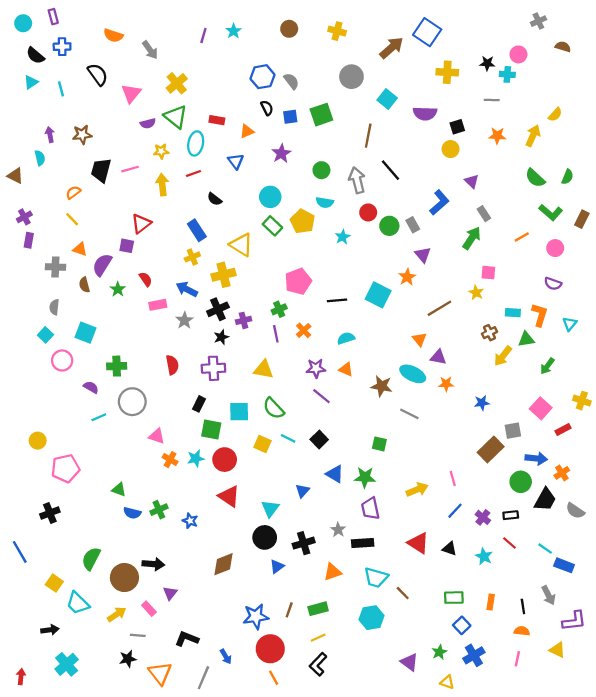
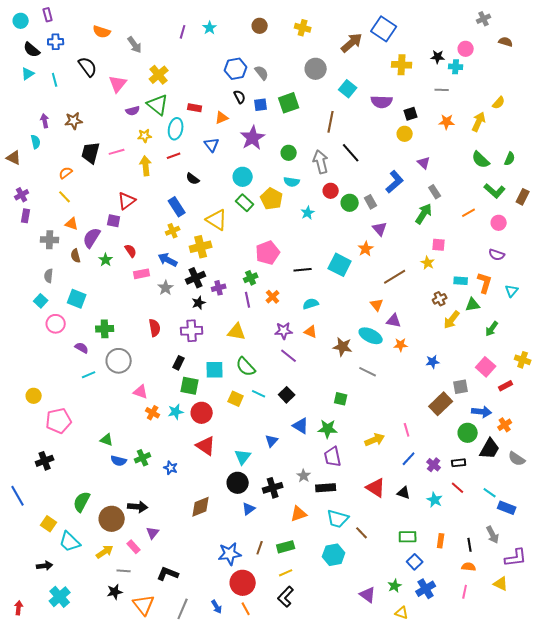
purple star: (281, 153) -> (253, 138), size x1.4
blue arrow: (226, 657) -> (217, 607), moved

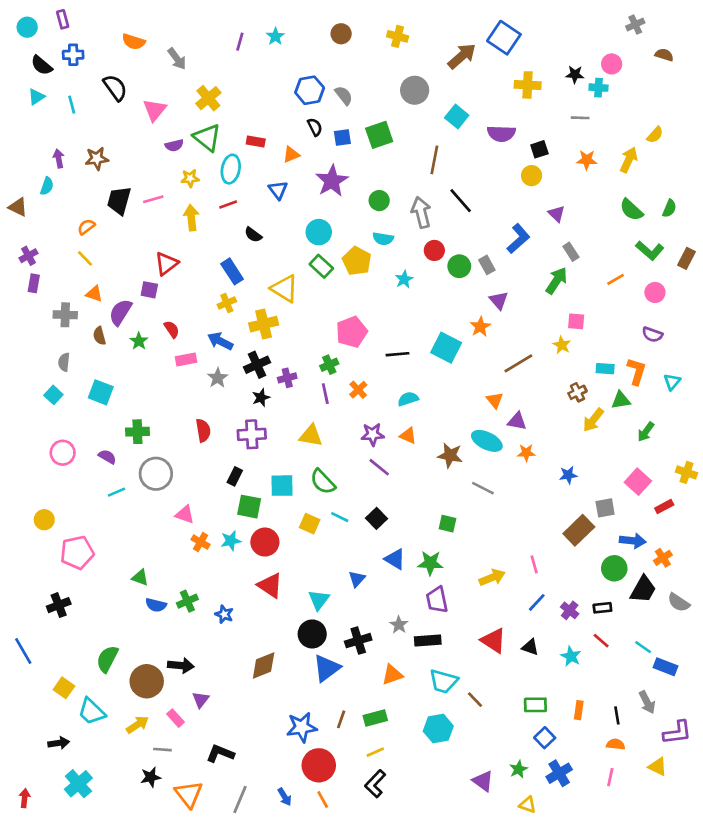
cyan semicircle: (36, 142) -> (47, 186), turned 32
pink circle: (56, 324) -> (63, 453), moved
blue triangle: (249, 509) -> (327, 668), size x1.6

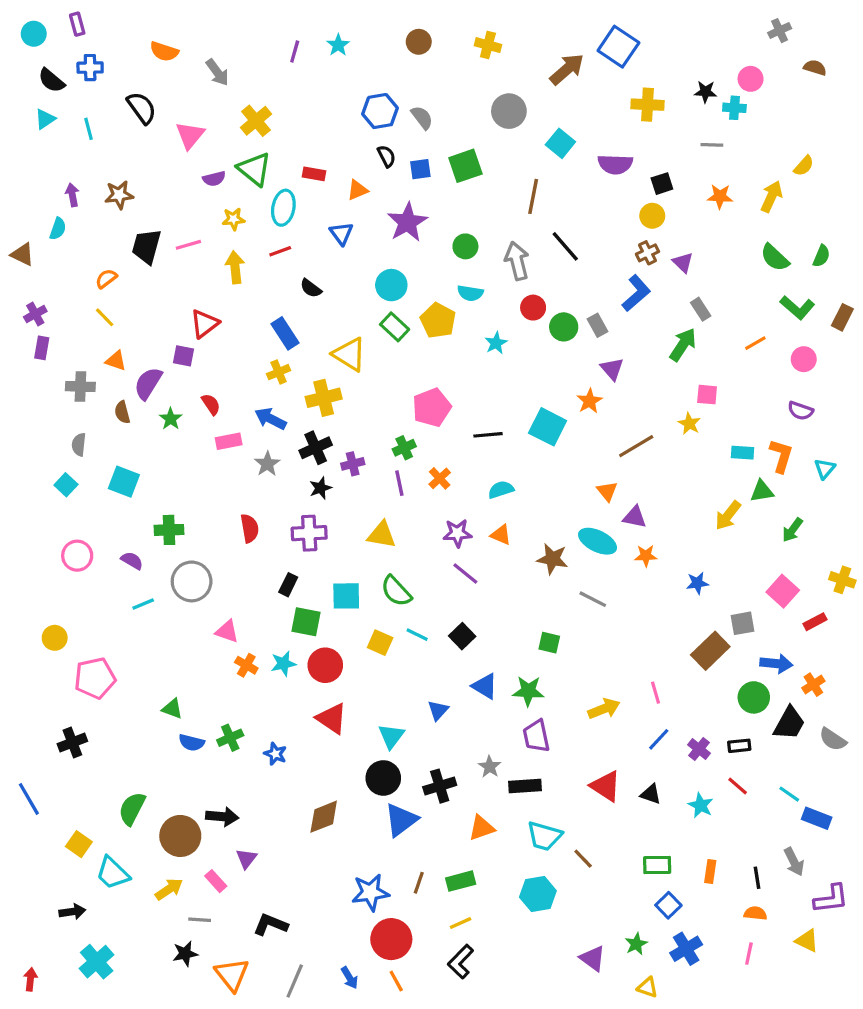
brown cross: (577, 392) -> (647, 253), moved

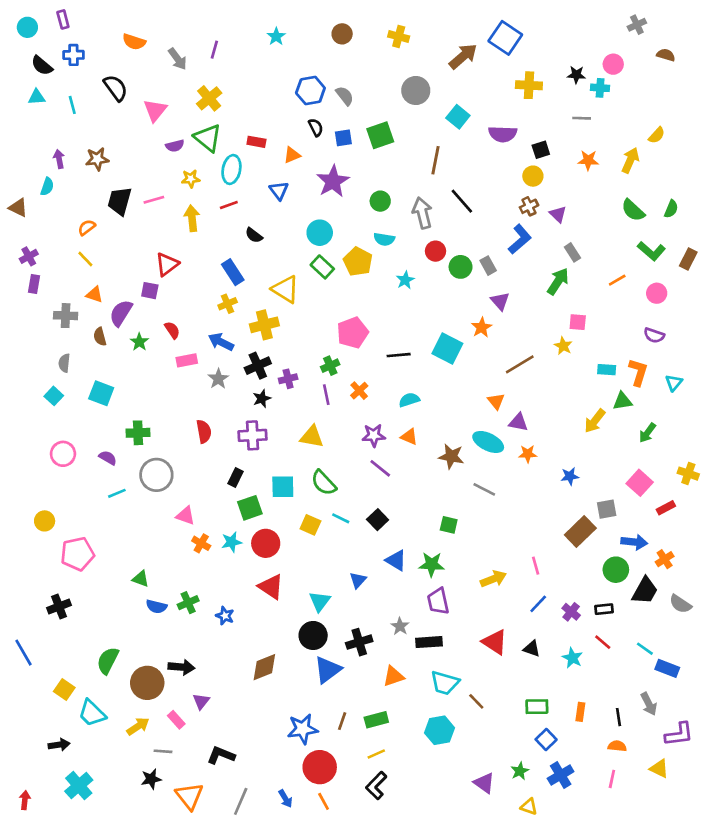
purple line: (295, 51) -> (214, 50), moved
cyan triangle: (45, 119) -> (37, 97), turned 30
green square: (306, 622) -> (250, 508), turned -30

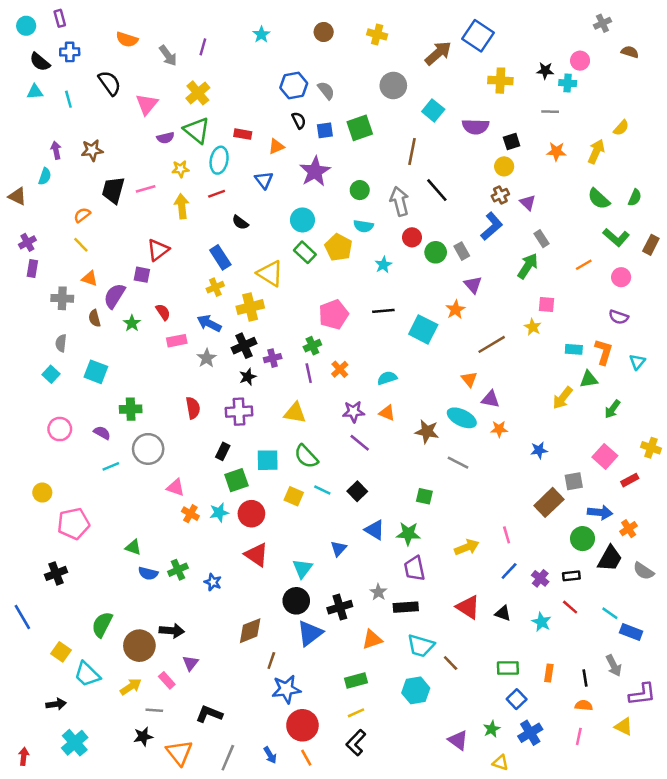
black line: (399, 355) -> (383, 311), moved
brown line: (342, 721) -> (271, 661), moved

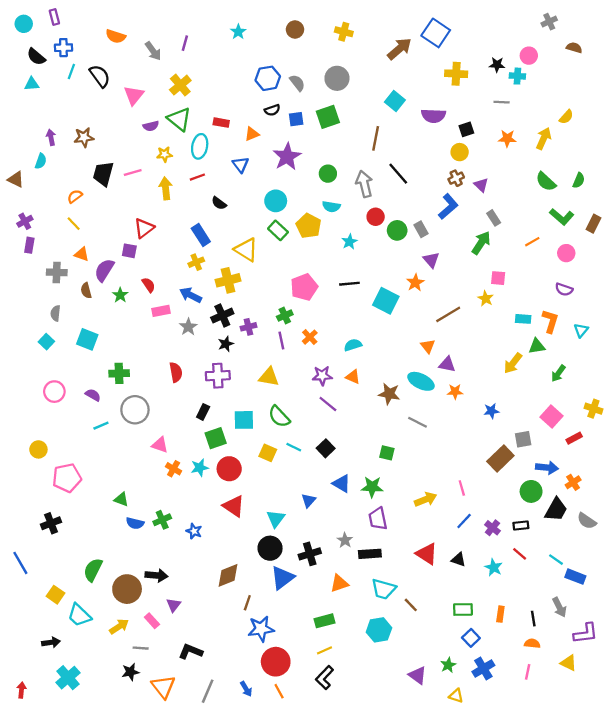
gray circle: (393, 86) -> (337, 78), moved
cyan line: (68, 99) -> (71, 71), moved, turned 35
black semicircle: (299, 120) -> (272, 110), turned 98

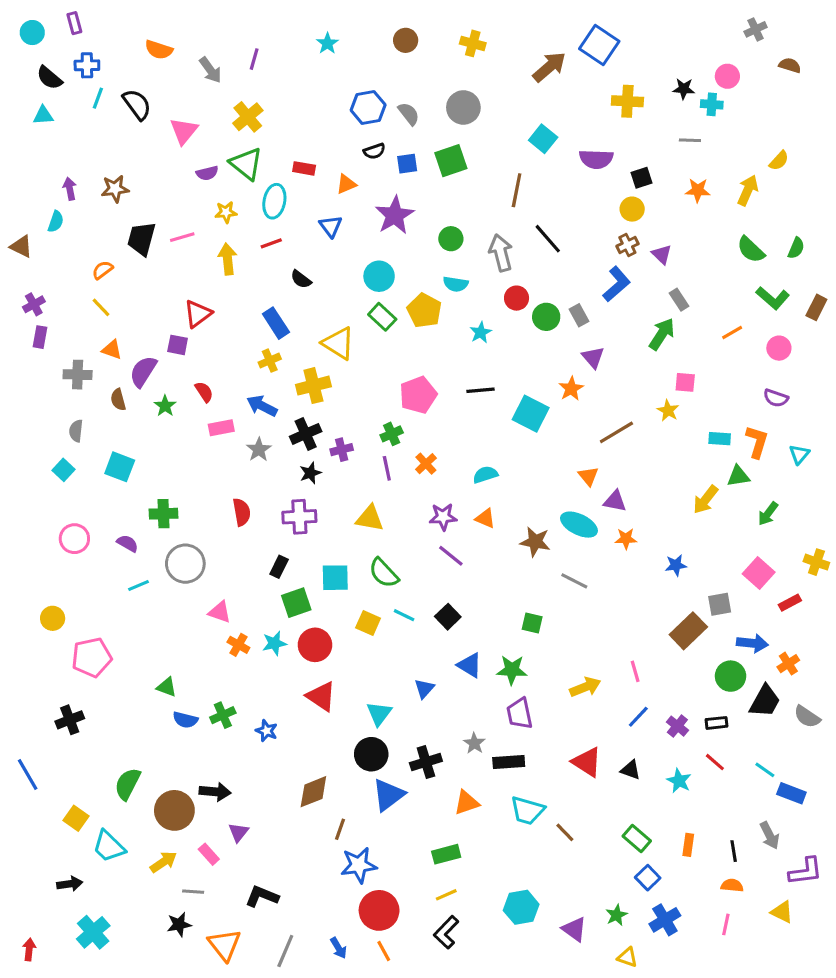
green rectangle: (463, 609) -> (637, 839), turned 42
cyan hexagon: (379, 630) -> (521, 907), moved

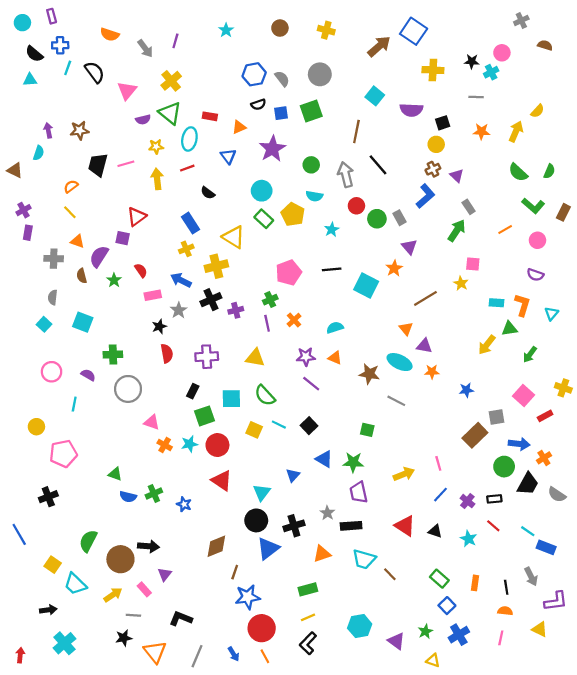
cyan cross: (712, 104) -> (491, 72), turned -32
black star: (310, 473) -> (159, 326), moved
cyan line: (138, 585) -> (74, 404), moved, turned -56

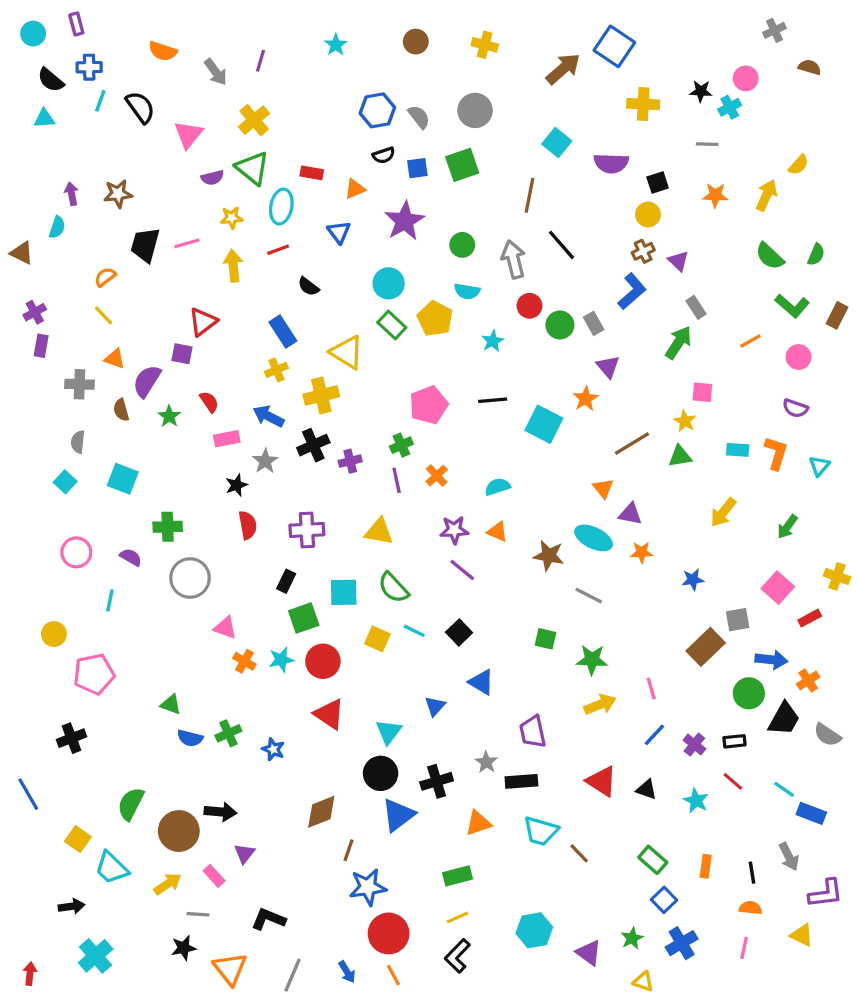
green triangle: (509, 329) -> (680, 456), moved
green star: (353, 462) -> (592, 660), moved

